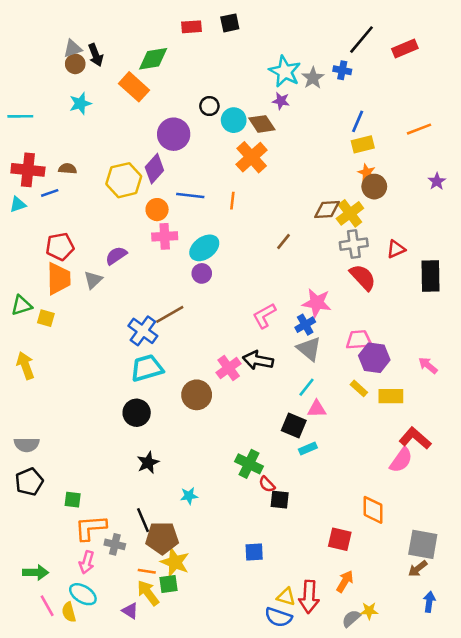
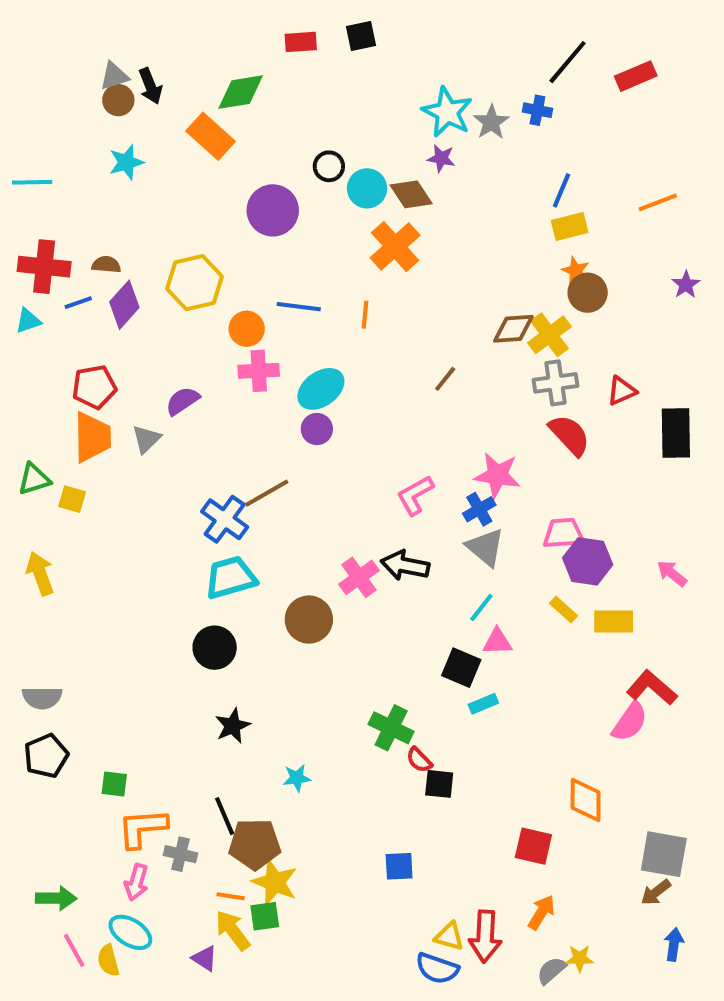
purple diamond: (154, 169) -> (124, 305), moved

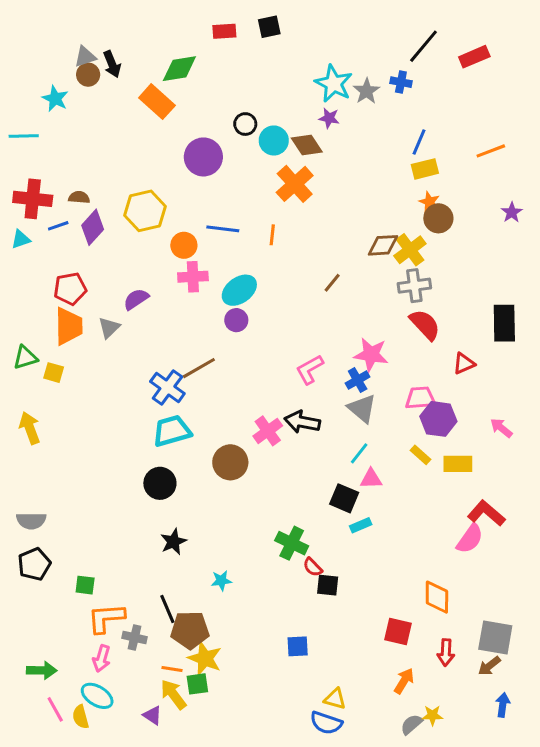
cyan star: (126, 162) -> (55, 99), moved, turned -30
red triangle: (622, 391) -> (464, 364), moved
red arrow: (485, 936) -> (446, 652), moved, size x0.7

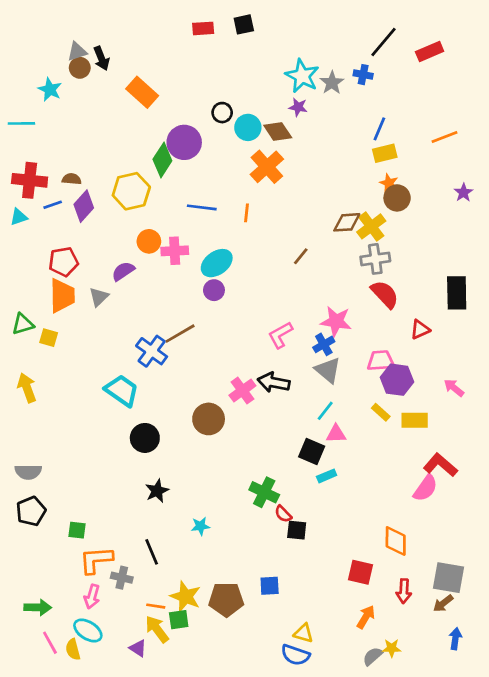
green diamond: (179, 69) -> (162, 160), moved, turned -48
orange circle: (184, 245) -> (149, 241), moved
cyan trapezoid: (172, 431) -> (122, 390), moved, turned 51
brown pentagon: (190, 630) -> (226, 599), moved

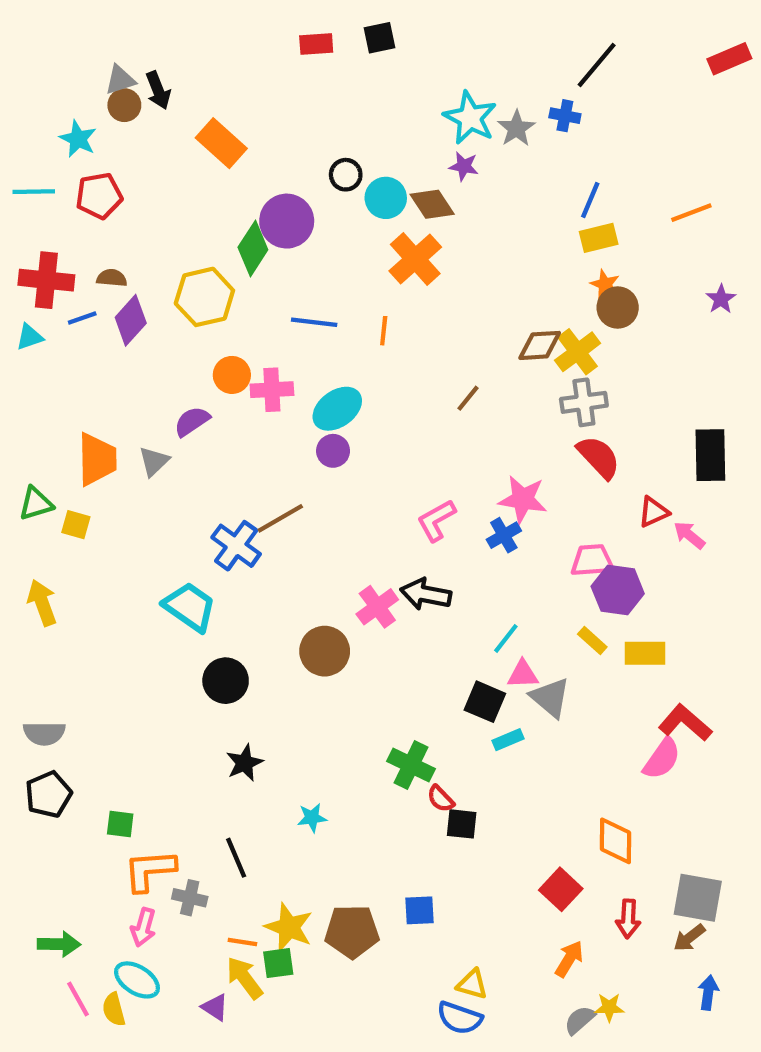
red rectangle: (430, 52) -> (729, 59), moved
red pentagon: (63, 262) -> (99, 196), moved
gray triangle: (328, 370) -> (550, 697), moved
pink arrow: (454, 388) -> (689, 535), moved
red square: (360, 572) -> (561, 889), turned 30

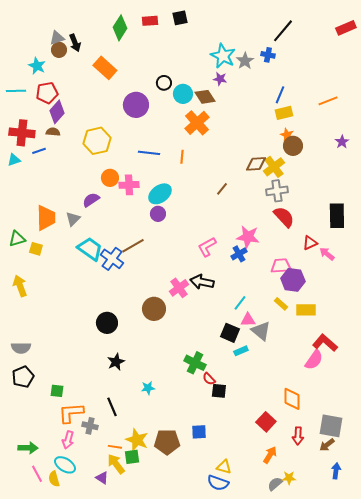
green diamond: (253, 248) -> (120, 28), moved
purple diamond: (131, 320) -> (57, 112), moved
cyan trapezoid: (190, 607) -> (90, 249), moved

